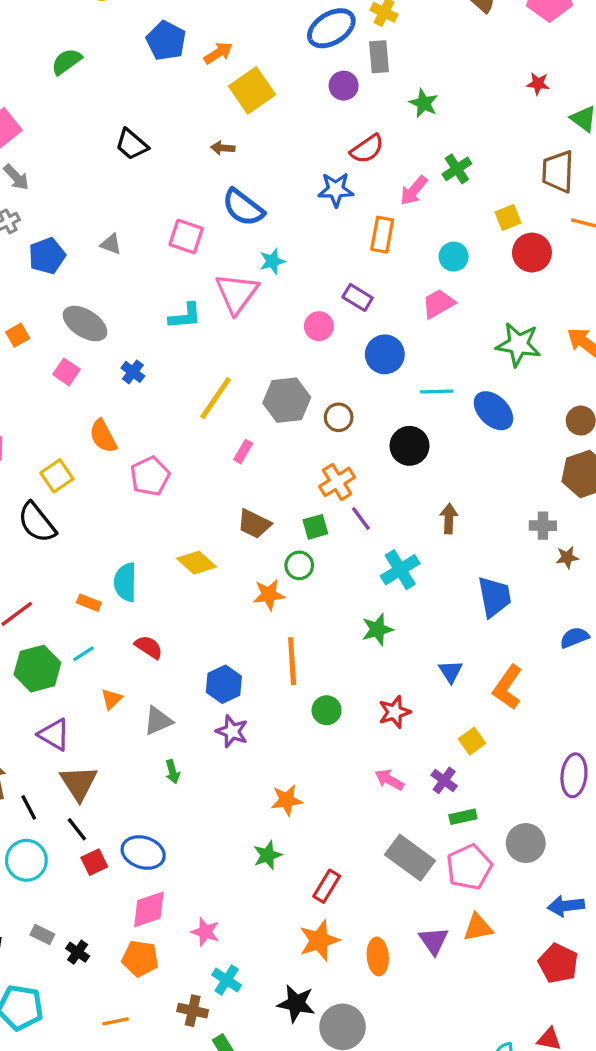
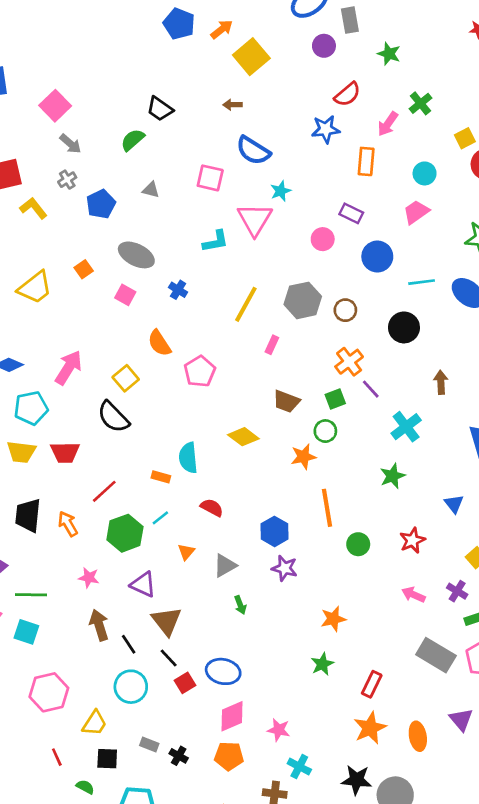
green semicircle: (67, 61) -> (133, 140), moved

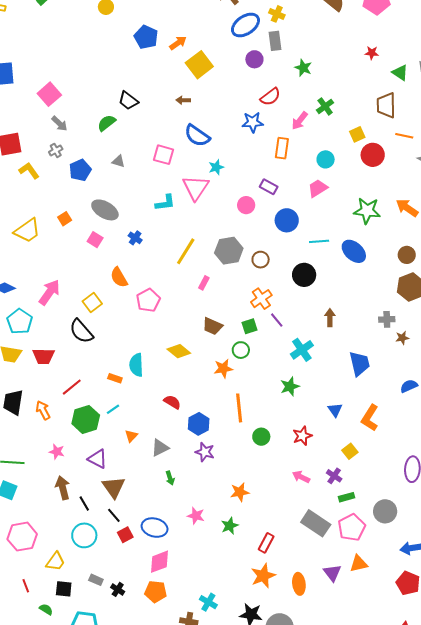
cyan pentagon: (31, 408) -> (20, 321), turned -30
red semicircle: (212, 508) -> (172, 402), moved
pink star: (279, 730) -> (196, 516), moved

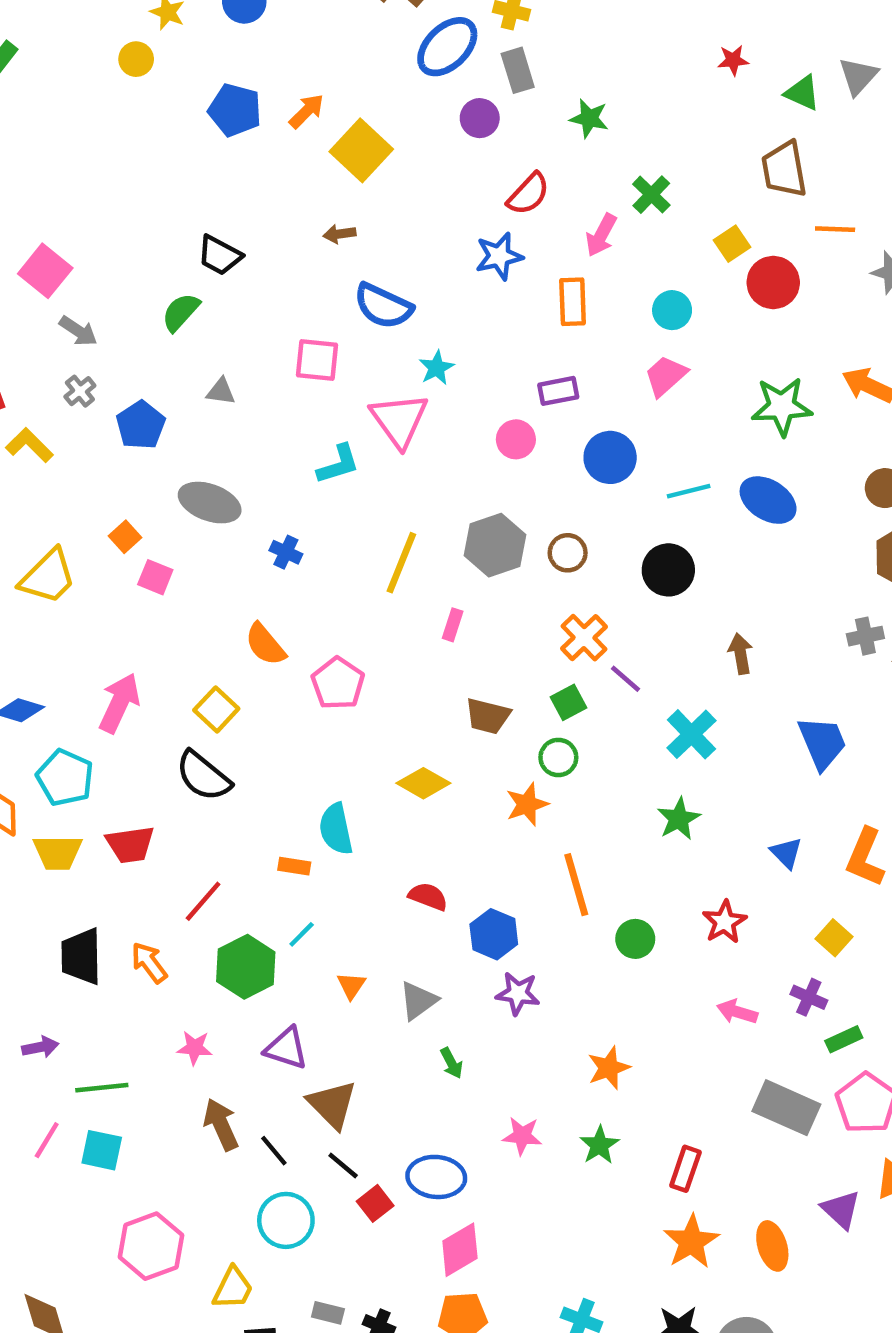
purple rectangle: (269, 187) -> (558, 391), turned -30
pink square: (95, 240) -> (155, 577), moved

